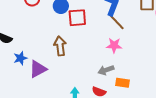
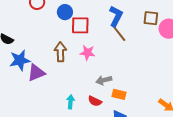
pink star: (114, 45) -> (88, 53), moved
blue star: (20, 58) -> (20, 60), size x1.5

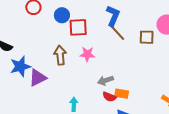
brown square: (151, 18) -> (147, 37), moved
red semicircle: (95, 101) -> (109, 97), moved

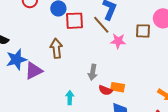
brown line: (117, 32) -> (101, 25), moved
pink star: (87, 54) -> (118, 41), moved
gray arrow: (106, 80) -> (93, 72), moved, turned -63

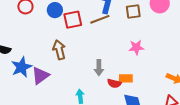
brown line: (101, 25) -> (100, 19), turned -60
brown square: (143, 31) -> (133, 12), moved
pink star: (118, 41) -> (136, 47), moved

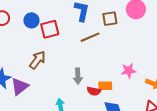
brown line: (100, 19) -> (90, 37), moved
pink star: (136, 47) -> (129, 71), moved
brown arrow: (59, 50) -> (37, 60), turned 54

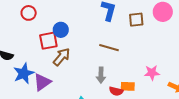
blue circle: (31, 20) -> (61, 30), moved
red square: (50, 29) -> (48, 41), moved
brown line: (90, 37) -> (109, 48), moved, turned 36

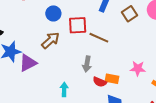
brown square: (136, 20) -> (130, 14), turned -35
red square: (48, 41) -> (78, 25), moved

